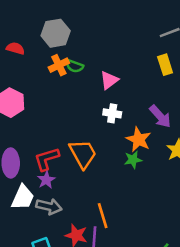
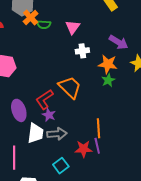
orange cross: (59, 65) -> (31, 17), moved
orange line: (103, 216) -> (99, 128), turned 30

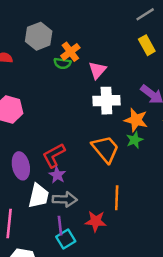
orange cross: (31, 17) -> (70, 52), moved
white cross: (82, 51) -> (106, 101), size x1.5
orange trapezoid: (70, 87) -> (105, 149), moved
purple line: (97, 146) -> (60, 226), moved

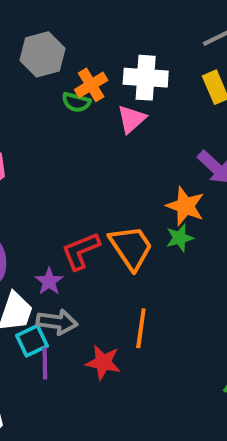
white cross: (106, 101) -> (146, 78), moved
red L-shape: (54, 155) -> (81, 251), moved
cyan square: (66, 239) -> (32, 341), moved

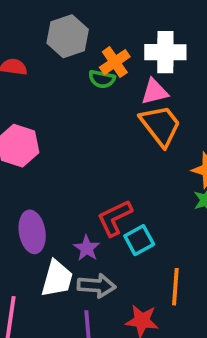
pink triangle: (132, 119) -> (155, 92), turned 32
orange trapezoid: (131, 247) -> (161, 125), moved
cyan square: (32, 341) -> (139, 240), moved

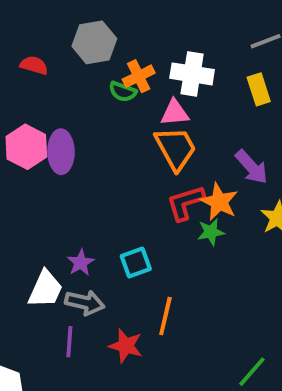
red L-shape: (115, 218) -> (186, 203), moved
purple ellipse: (32, 232) -> (61, 152), moved

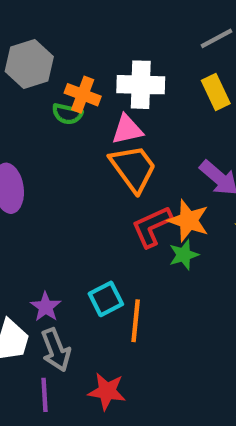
orange cross: (139, 76) -> (83, 95), turned -36
gray arrow: (85, 303) -> (56, 350), turned 63
orange line: (165, 316) -> (136, 321), moved

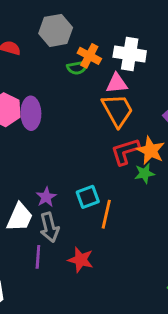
green semicircle: (67, 114) -> (77, 68), turned -30

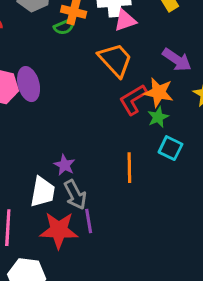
pink triangle: (117, 83) -> (125, 20), moved
cyan square: (88, 197) -> (170, 148), moved, turned -30
purple line: (38, 257) -> (89, 221), moved
red star: (81, 260) -> (59, 230), moved, size x1.4

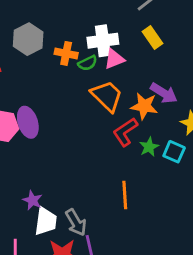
green semicircle: (64, 27) -> (88, 63), moved
orange star: (159, 92) -> (144, 106), moved
cyan square: (170, 148) -> (174, 152), moved
purple star: (64, 165) -> (32, 200), moved

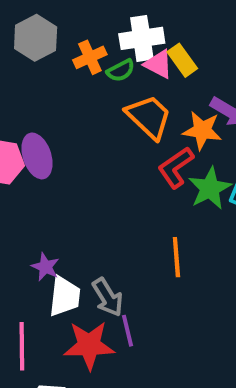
yellow rectangle: (153, 38) -> (182, 60), moved
orange cross: (66, 53) -> (90, 57), turned -35
pink triangle: (114, 59) -> (158, 64), turned 50
green star: (149, 147) -> (210, 188), size x1.5

